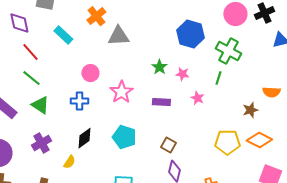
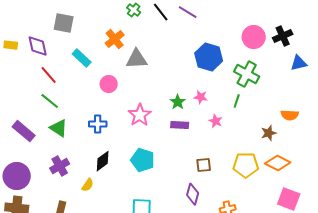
green star: (159, 67) -> (178, 102), moved
pink circle: (90, 73) -> (109, 84), moved
brown square: (168, 145) -> (204, 165), moved, turned -35

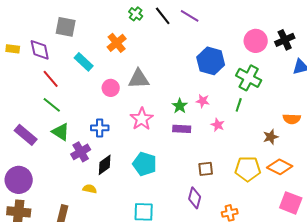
gray triangle: (137, 59) -> (139, 79), moved
purple cross: (60, 166) -> (81, 152), moved
yellow semicircle: (88, 185) -> (90, 189), turned -112

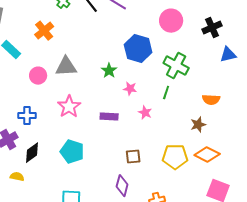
pink circle: (256, 41) -> (171, 21), moved
green star: (180, 106) -> (109, 71), moved
orange semicircle: (292, 119) -> (211, 100), moved

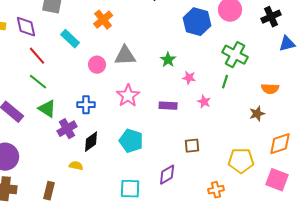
blue hexagon: (138, 49) -> (197, 22), moved
orange diamond: (207, 155) -> (280, 144), moved, turned -45
yellow pentagon: (175, 157) -> (241, 161), moved
purple diamond: (122, 186) -> (167, 175), moved, turned 45

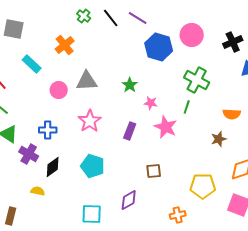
pink star: (204, 102) -> (166, 127), size x1.6
purple rectangle: (168, 106) -> (130, 131), turned -72
purple cross: (67, 129) -> (29, 154), turned -30

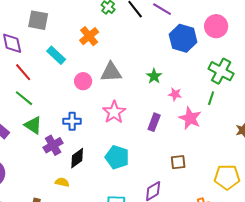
purple cross: (29, 154) -> (53, 145), turned 30

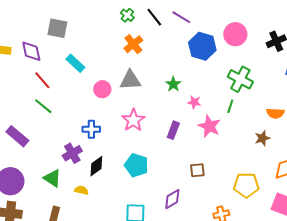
orange cross: (89, 36) -> (133, 44), moved
green triangle: (33, 125) -> (52, 178), moved

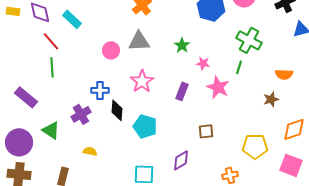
cyan rectangle: (75, 63) -> (72, 19), moved
green line: (43, 106) -> (52, 67), turned 48
black diamond: (96, 166) -> (117, 110), moved, turned -50
green triangle: (52, 178) -> (51, 130), moved

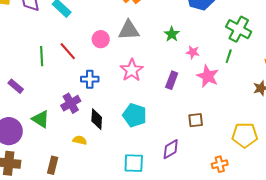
red line: (51, 41) -> (68, 51), moved
purple rectangle: (26, 97) -> (16, 86), size x0.7
black diamond: (117, 110) -> (97, 119), moved

